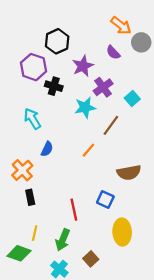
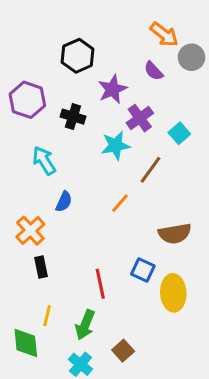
purple hexagon: (34, 67) -> (27, 100), moved
yellow ellipse: (122, 232) -> (173, 293), moved
green diamond: (19, 253) -> (26, 343), turned 65

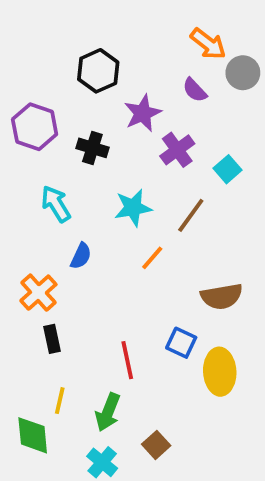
cyan star: (116, 145) -> (133, 208), moved

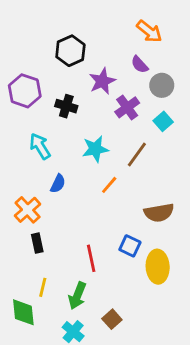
gray circle: (243, 73) -> (162, 85), moved

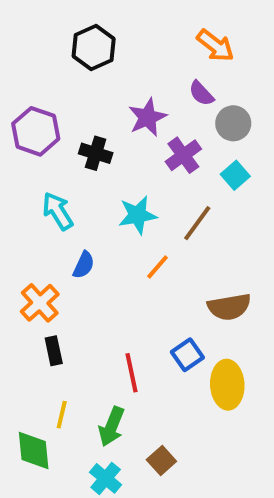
black hexagon: (70, 51) -> (94, 47), moved
blue square: (130, 246) -> (187, 355), turned 30

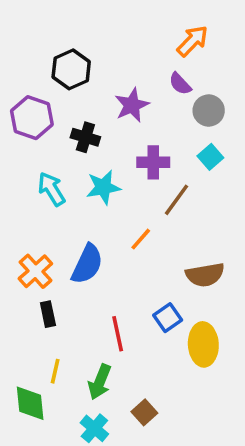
orange arrow: (215, 45) -> (193, 41), turned -84
black hexagon: (94, 47) -> (71, 69), moved
purple cross: (183, 155) -> (153, 162), moved, turned 36
cyan star: (137, 215) -> (103, 187), moved
blue semicircle: (84, 265) -> (87, 264), moved, size x1.6

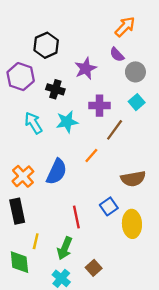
black rectangle: (48, 314) -> (17, 211), moved, size x1.5

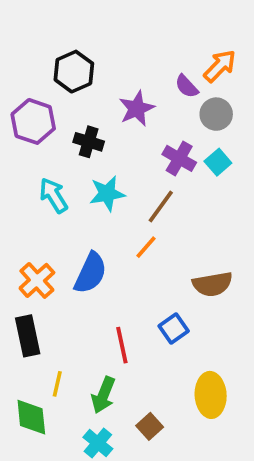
orange arrow: (125, 27) -> (220, 66), moved
purple cross: (99, 106) -> (179, 158), moved, turned 30
brown line: (115, 130) -> (161, 206), moved
yellow ellipse: (132, 224) -> (211, 395), moved

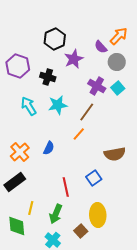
black hexagon: (74, 72) -> (55, 39), moved
blue semicircle: (90, 273) -> (49, 148), size x0.6
black rectangle: (28, 336) -> (15, 182), turned 65
yellow ellipse: (211, 395) -> (98, 215), moved

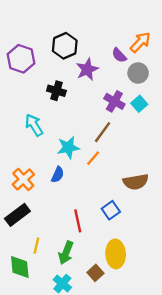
purple hexagon: (18, 66) -> (21, 59), moved
cyan star: (58, 105) -> (68, 148), moved

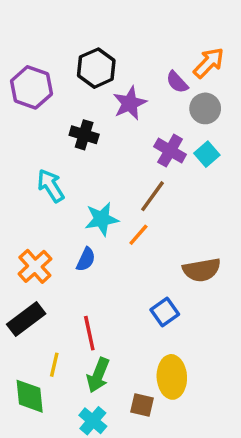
red line: (78, 221) -> (89, 333), moved
brown square: (95, 273) -> (142, 405), turned -35

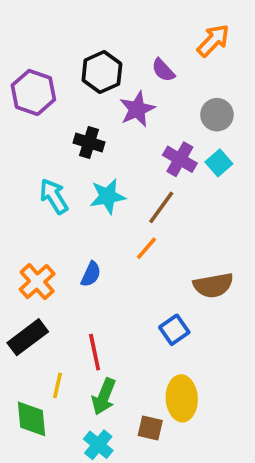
orange arrow: (209, 63) -> (213, 40), moved
purple semicircle: (177, 82) -> (163, 70), moved
cyan star: (102, 219) -> (108, 196), moved

